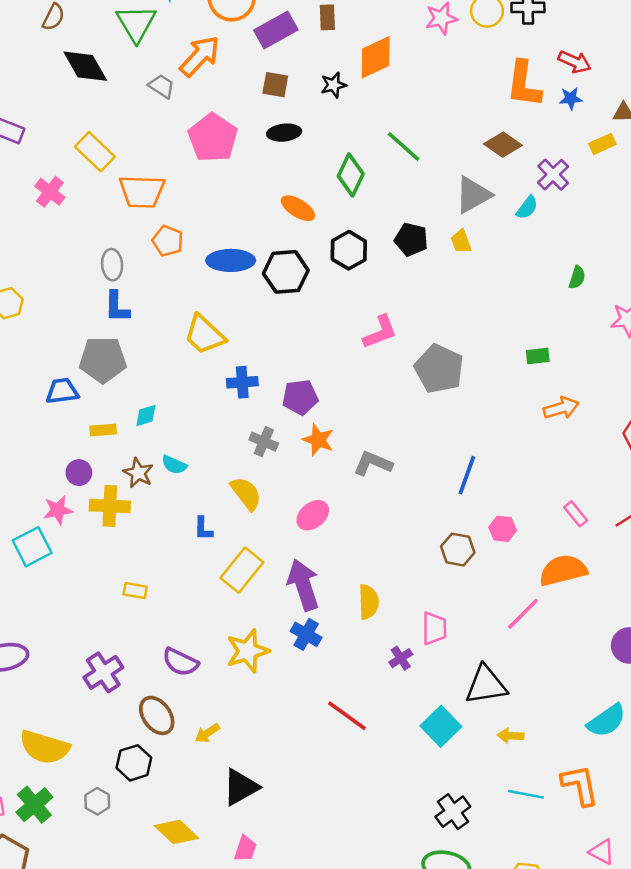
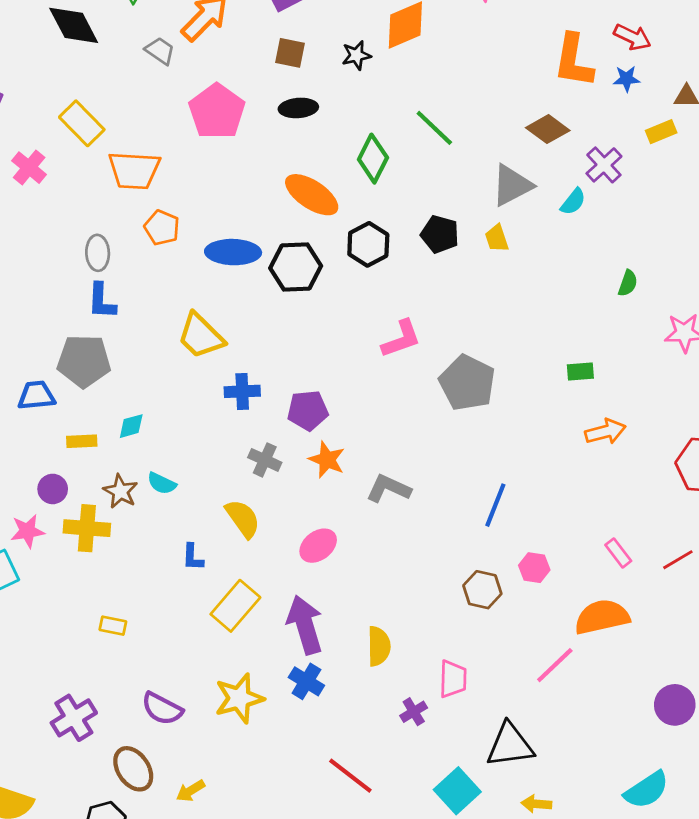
orange ellipse: (298, 208) -> (312, 195), size x1.4

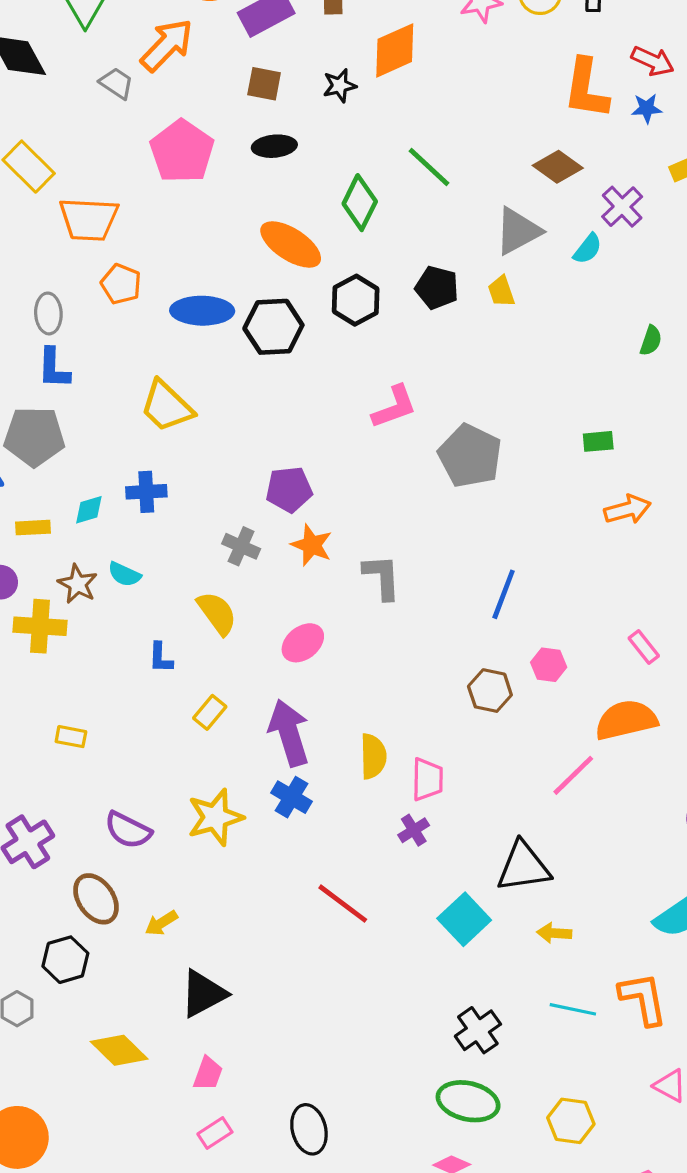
blue cross: (242, 391) -> (146, 492), moved
gray L-shape: (388, 488) -> (382, 577), turned 63
yellow rectangle: (235, 606) -> (210, 712), size x0.6
pink trapezoid: (453, 679) -> (427, 779), moved

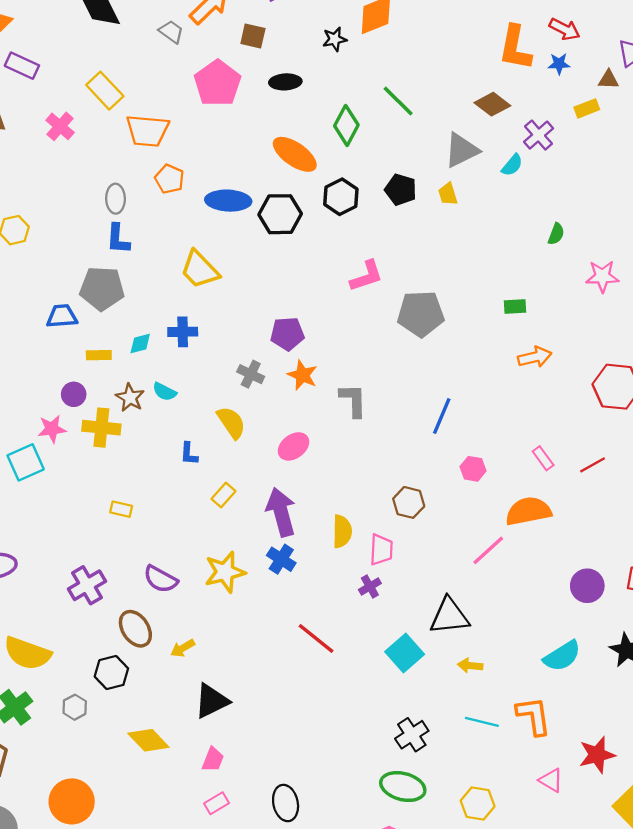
brown square: (264, 84) -> (253, 36), moved
gray pentagon: (470, 456) -> (421, 314), turned -30
brown hexagon: (490, 691) -> (409, 502), moved

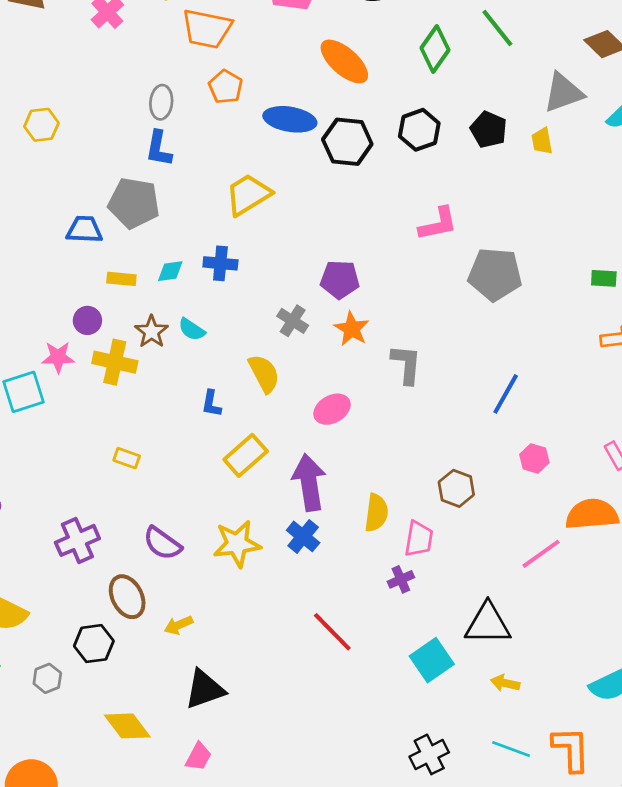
orange ellipse: (295, 154) -> (344, 61), moved
yellow trapezoid: (200, 270) -> (248, 195), turned 96
yellow rectangle: (224, 495) -> (246, 455), size x1.5

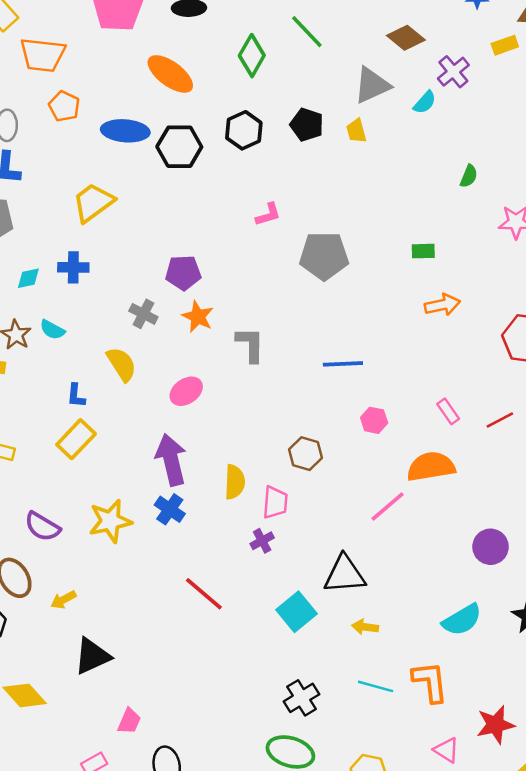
pink L-shape: (438, 224) -> (268, 214), size x0.7
blue line: (506, 394) -> (343, 364), turned 63
yellow rectangle: (246, 455) -> (76, 439), moved
pink trapezoid: (198, 757) -> (129, 721), moved

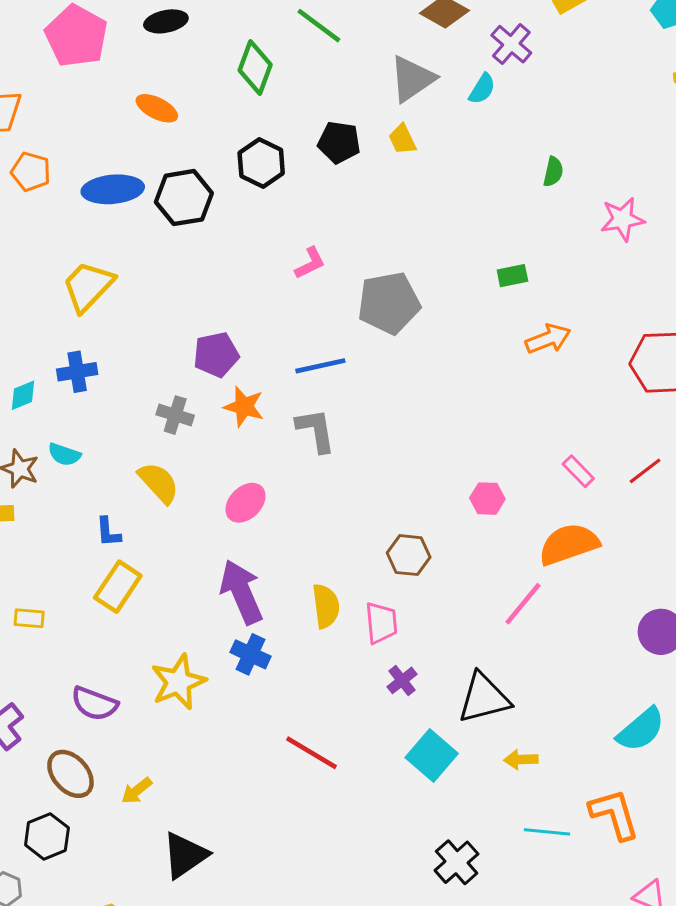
orange ellipse: (170, 74) -> (157, 108), size x0.7
blue line: (343, 364) -> (320, 366), moved
purple cross: (262, 541) -> (402, 680), moved

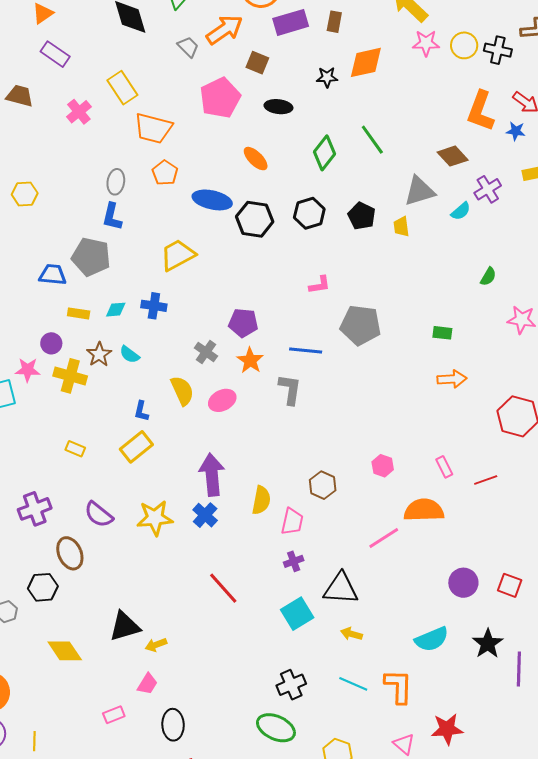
pink ellipse: (245, 503) -> (222, 400), moved
yellow arrow: (137, 791) -> (156, 645), moved

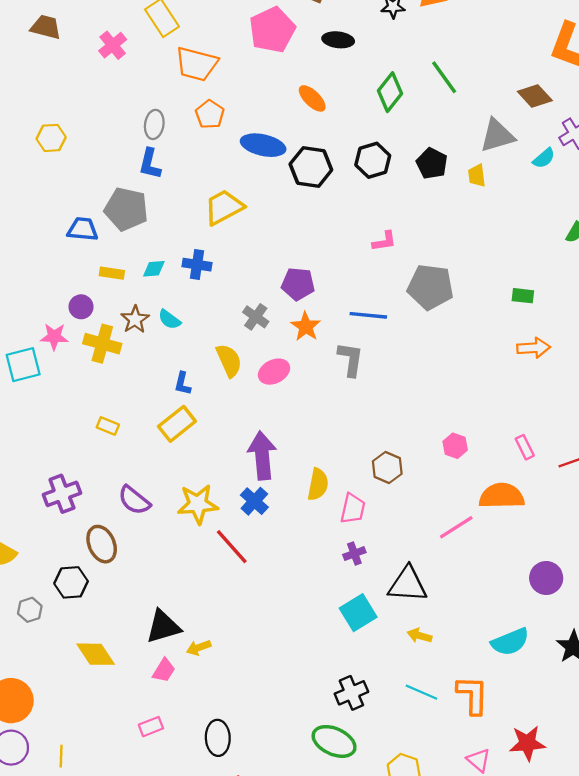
red line: (223, 588) -> (232, 547), moved
pink trapezoid: (147, 684) -> (164, 670), moved

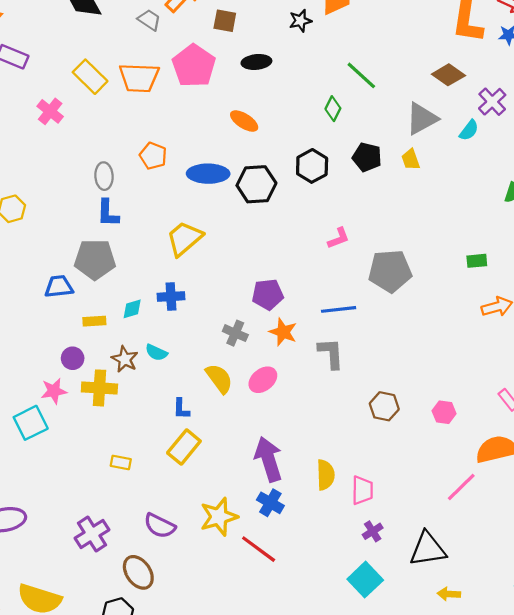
orange trapezoid: (197, 64) -> (139, 78), moved
green diamond: (390, 92) -> (333, 109), moved, size x0.7
brown hexagon: (387, 467) -> (384, 406), moved
cyan square: (358, 613) -> (365, 580), moved

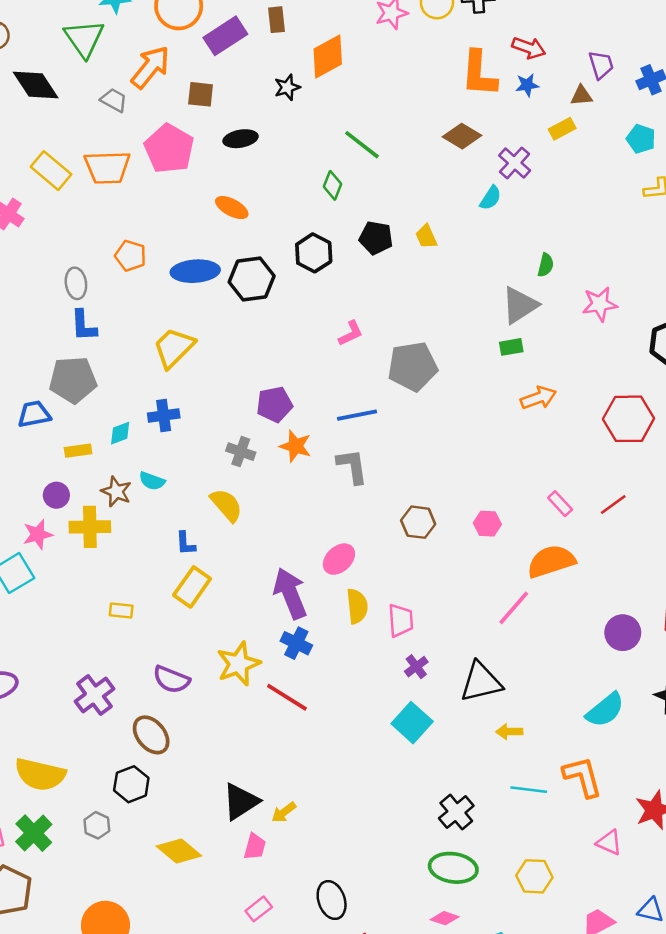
gray triangle: (422, 119) -> (520, 305), moved
pink ellipse: (263, 380) -> (339, 559), moved

